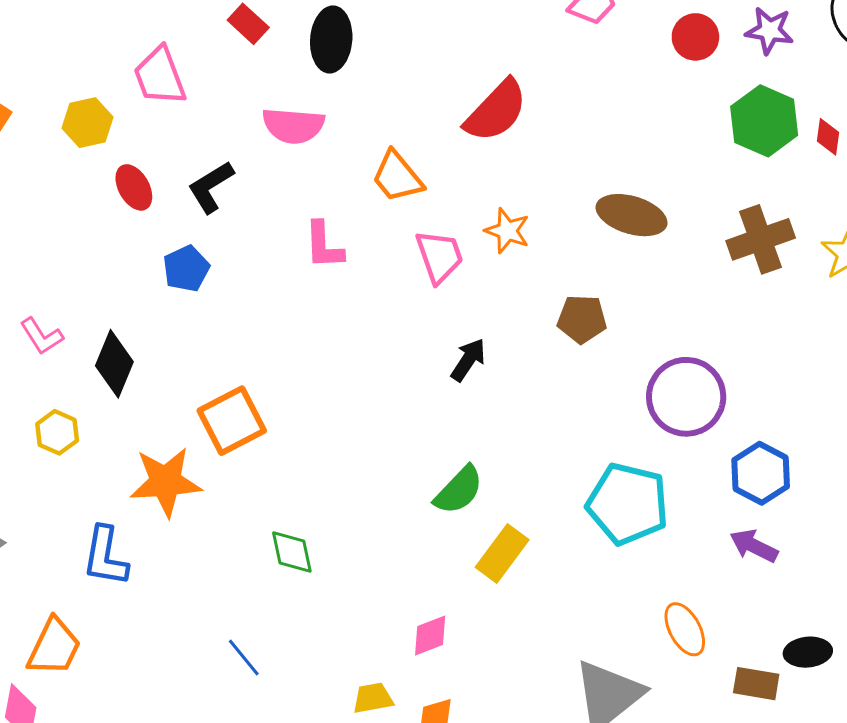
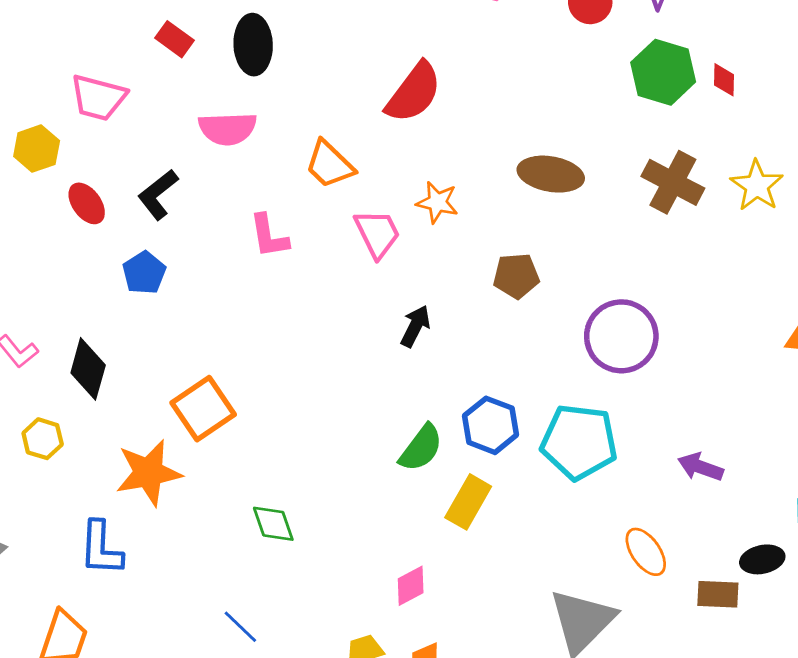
pink trapezoid: (160, 76) -> (98, 98), turned -48
brown cross: (761, 239) -> (673, 182), turned -36
blue hexagon: (761, 473) -> (491, 425), moved

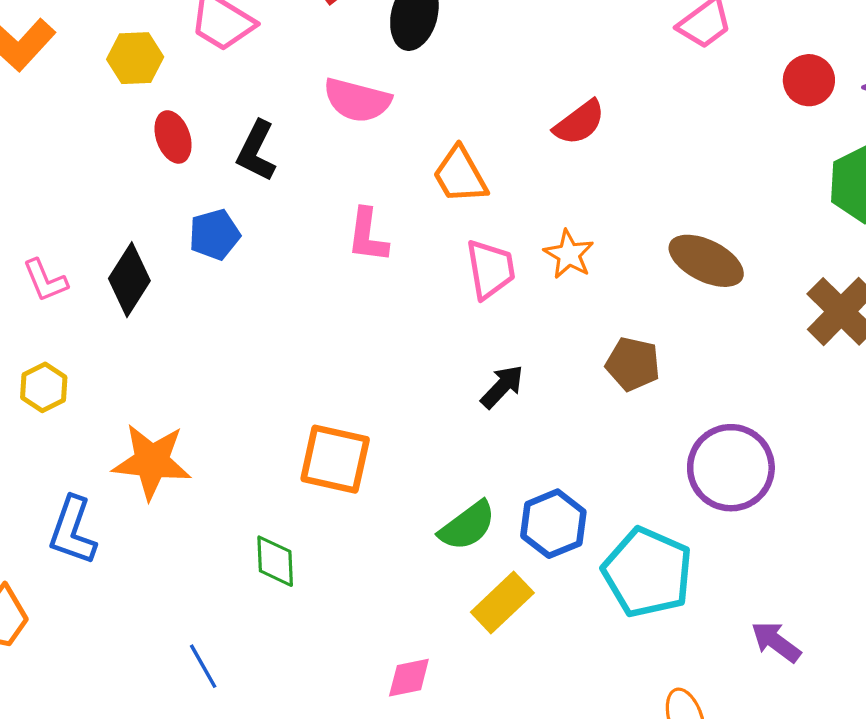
red semicircle: (414, 93) -> (579, 123), size x0.7
black L-shape: (158, 194) -> (256, 151), turned -42
black diamond: (88, 369) -> (129, 280), moved
orange square: (203, 409) -> (335, 459), moved, turned 30

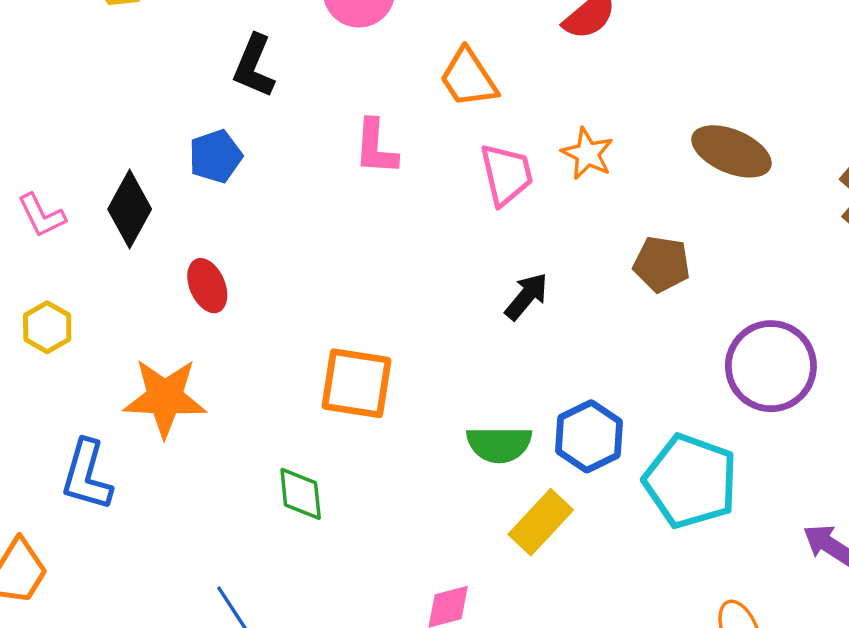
red ellipse: (173, 137) -> (207, 286), moved
green semicircle: (467, 526) -> (499, 444), turned 40

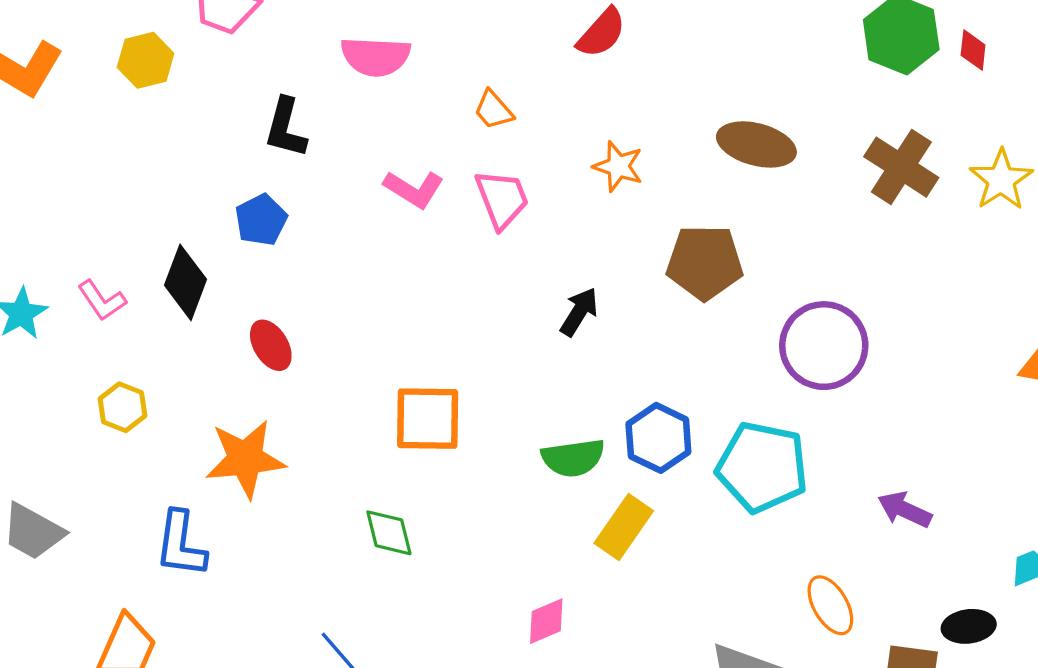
orange trapezoid: (468, 78) -> (494, 110), size x0.7
pink L-shape: (376, 147) -> (414, 189), turned -54
pink trapezoid: (506, 174) -> (502, 199), moved
brown pentagon: (662, 264) -> (705, 262), size x1.4

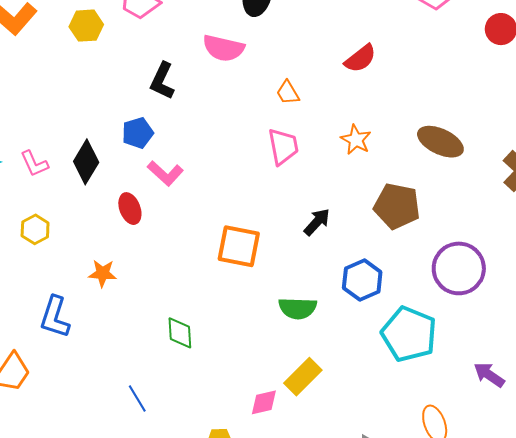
pink L-shape: (414, 189) -> (165, 173), moved
orange square: (428, 419) -> (239, 246), moved
blue hexagon: (658, 438) -> (362, 280), moved
orange star: (245, 459) -> (103, 273), size x0.6
yellow rectangle: (624, 527) -> (303, 377), moved

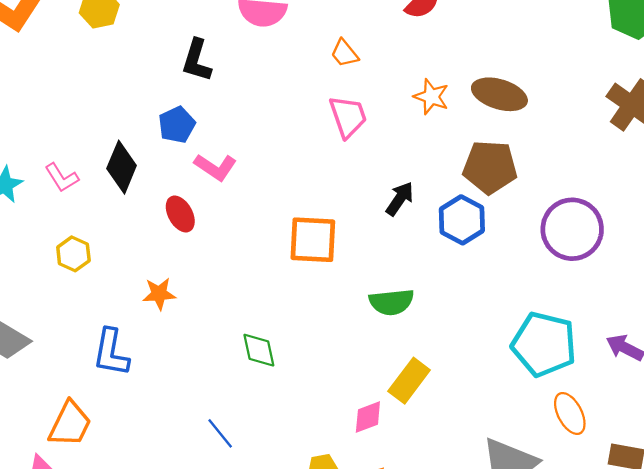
brown ellipse: (440, 142) -> (499, 94), moved
blue hexagon: (362, 280) -> (462, 220), moved
cyan pentagon: (409, 334) -> (544, 344), moved

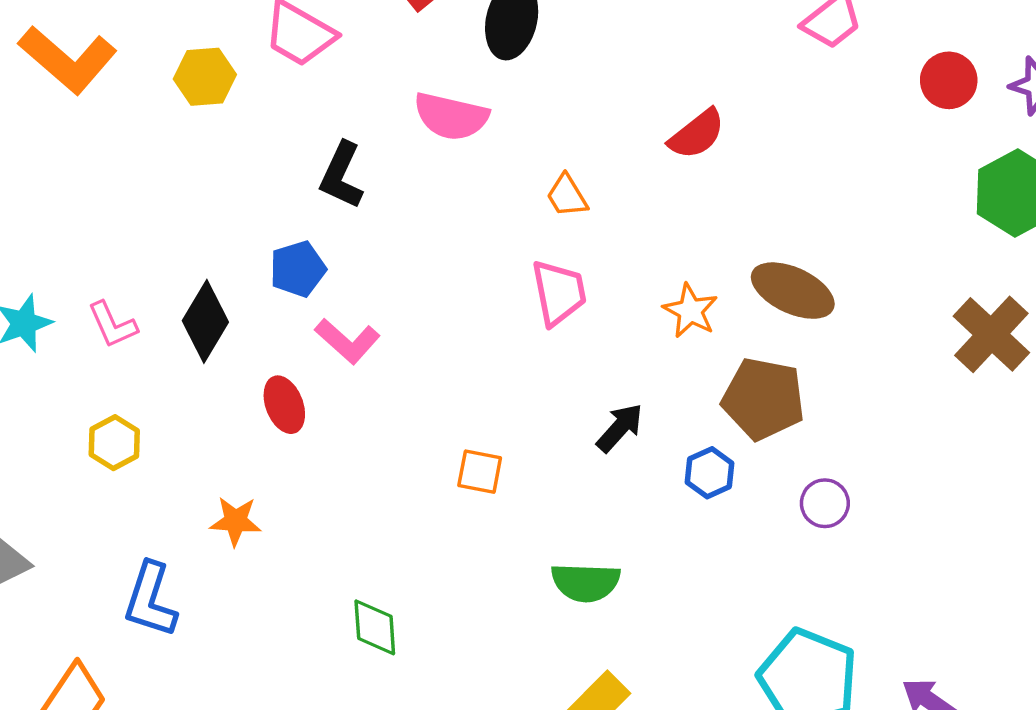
orange star: (431, 97) -> (690, 311), moved
blue hexagon: (462, 220) -> (710, 473), size x0.7
purple circle: (572, 229) -> (825, 503), moved, size x0.5
orange square: (313, 240) -> (480, 472), size x0.6

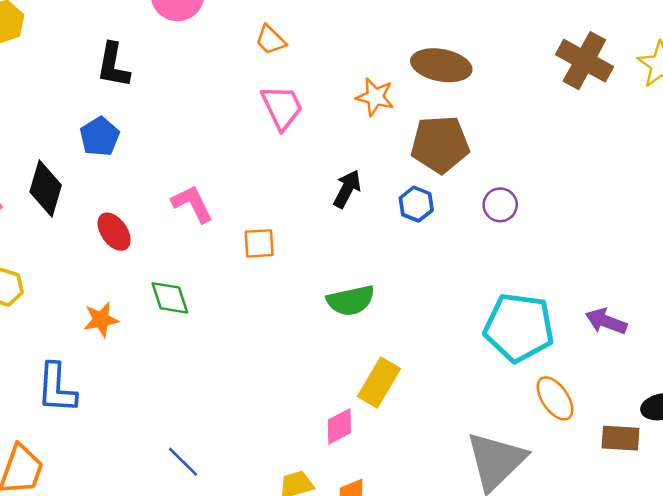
pink L-shape: (347, 341) -> (192, 204), moved, turned -144
green diamond: (375, 627) -> (170, 298), moved

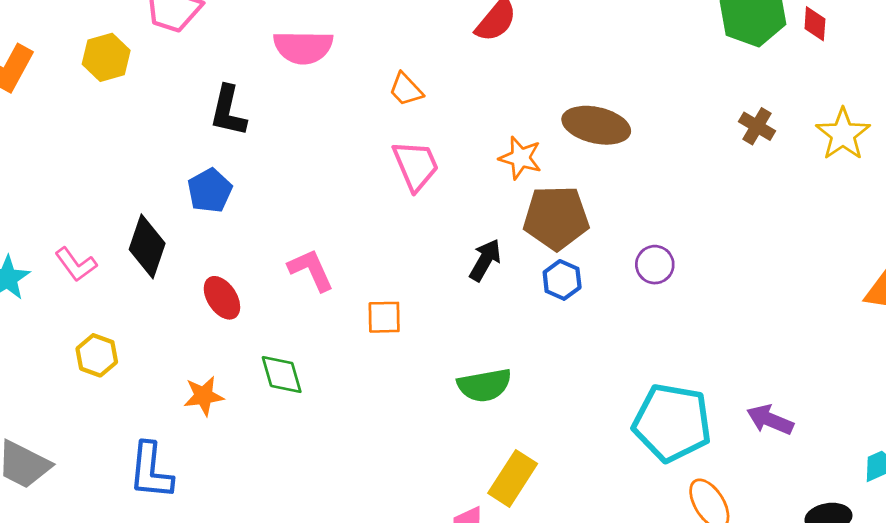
brown cross: (584, 61) -> (757, 126), size x0.6
brown pentagon: (440, 144) -> (556, 218), moved
purple circle: (500, 205) -> (655, 265), moved

